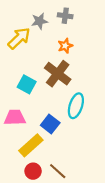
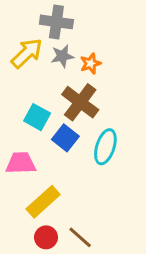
gray cross: (65, 16) -> (56, 22), moved, size x1.5
gray star: (39, 21) -> (62, 56), moved
blue square: (50, 124) -> (65, 138), moved

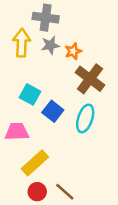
yellow arrow: (27, 53) -> (22, 43), turned -44
brown cross: (80, 102) -> (90, 79), moved

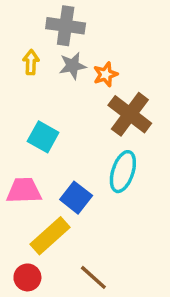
yellow arrow: (22, 43) -> (31, 62), size x0.6
blue square: (53, 111) -> (76, 198), moved
red circle: (37, 192) -> (27, 277), moved

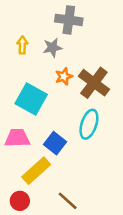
gray cross: (66, 26) -> (69, 20), moved
orange star: (106, 74) -> (64, 76), moved
cyan square: (43, 137) -> (31, 99), size x1.4

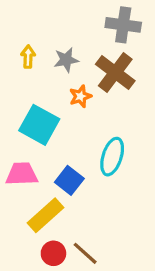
gray cross: (69, 20) -> (123, 25), moved
brown cross: (94, 83) -> (115, 73), moved
red circle: (20, 201) -> (53, 253), moved

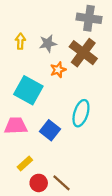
yellow rectangle: (46, 215) -> (25, 164), moved, size x0.6

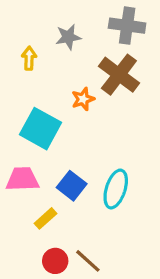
gray star: (48, 43) -> (68, 37), moved
cyan ellipse: (81, 113) -> (116, 189), moved
yellow rectangle: (25, 164) -> (45, 218), moved

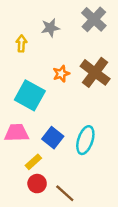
gray cross: (127, 26) -> (94, 19), turned 35
brown cross: (119, 75) -> (95, 72), moved
red circle: (55, 261) -> (37, 184), moved

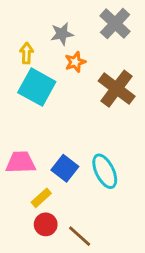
orange star: (61, 74) -> (75, 62), moved
cyan square: (30, 95) -> (37, 87), moved
cyan ellipse: (85, 140) -> (105, 171), turned -44

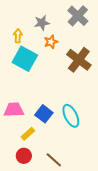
red circle: (46, 224) -> (24, 156), moved

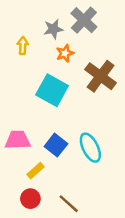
gray cross: (78, 16) -> (84, 20), moved
cyan square: (25, 59) -> (52, 90), moved

